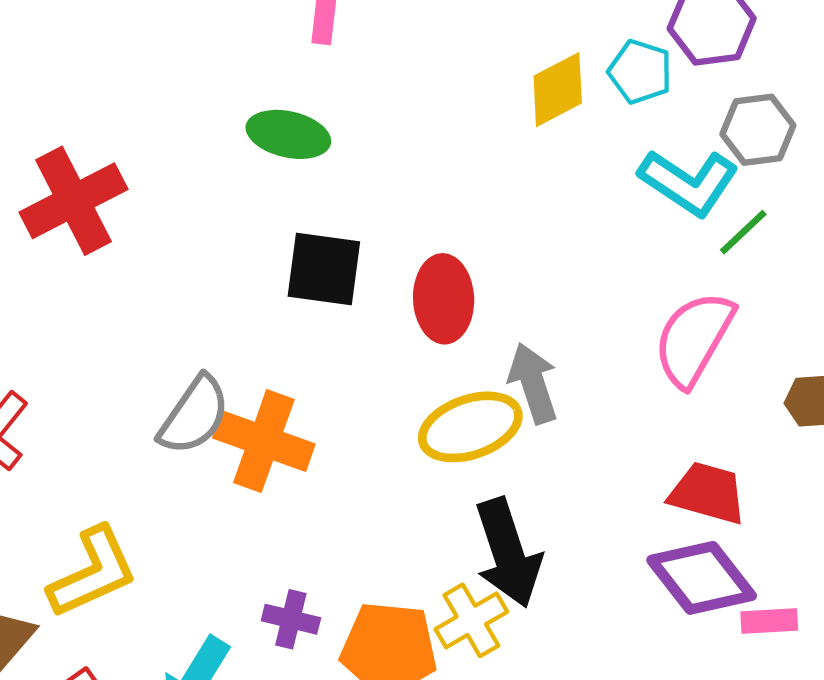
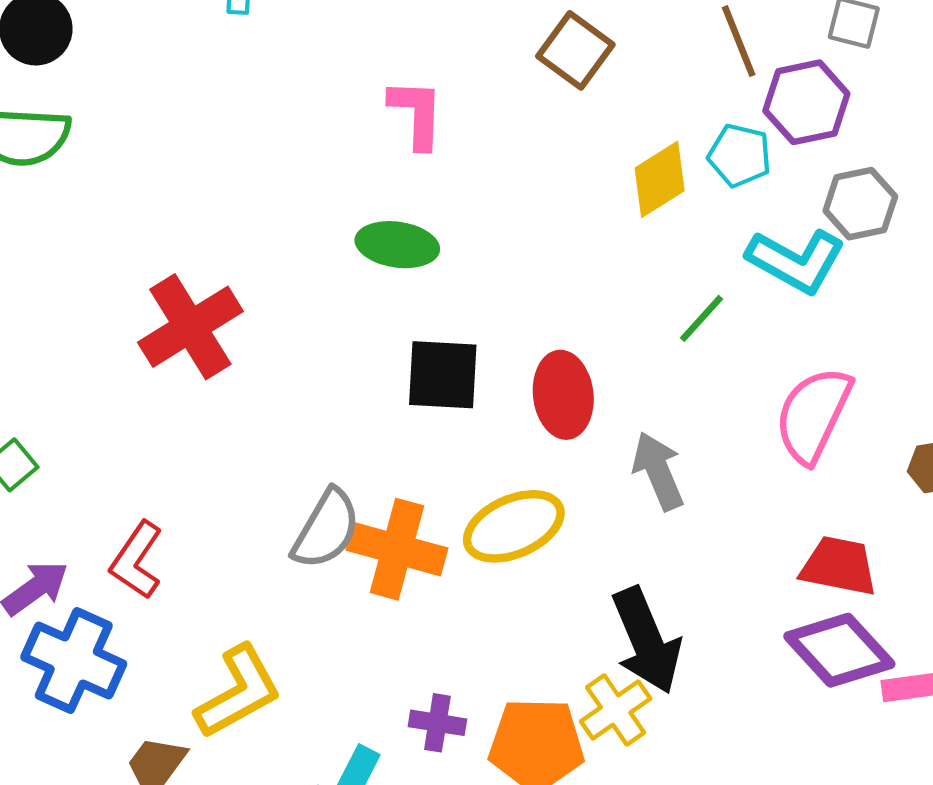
green line: (743, 232) -> (701, 318), moved
yellow ellipse: (470, 427) -> (514, 526), moved

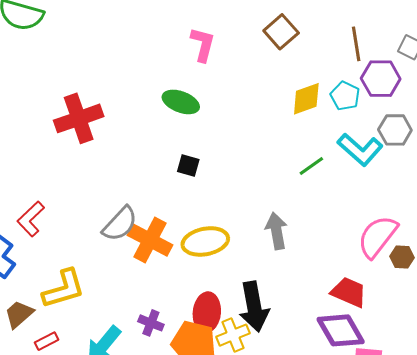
black square: (443, 375) -> (188, 166), size x0.6
red ellipse: (563, 395) -> (207, 312), moved
pink semicircle: (813, 415) -> (378, 237), moved

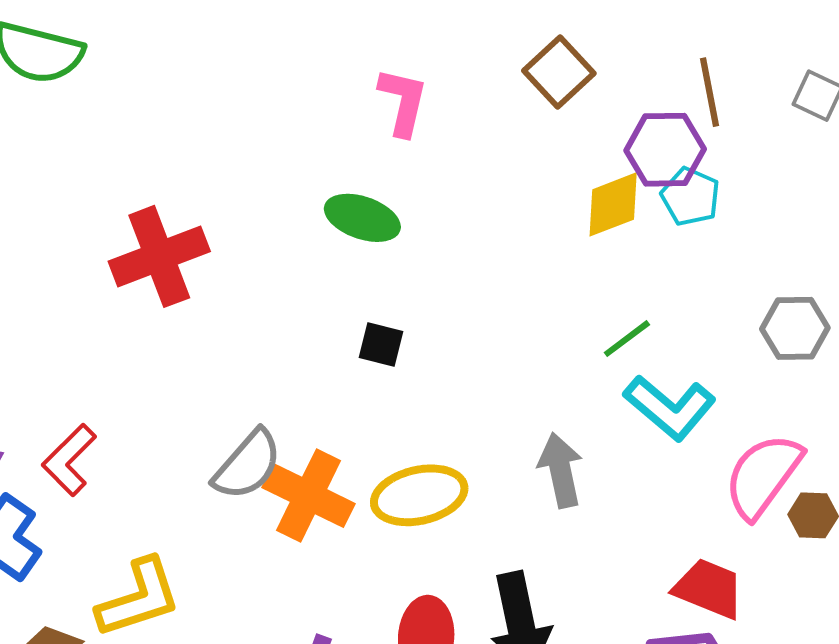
purple hexagon: (381, 79) -> (665, 150), moved
gray hexagon: (395, 130) -> (795, 328), moved
cyan L-shape: (360, 149) -> (670, 408), moved

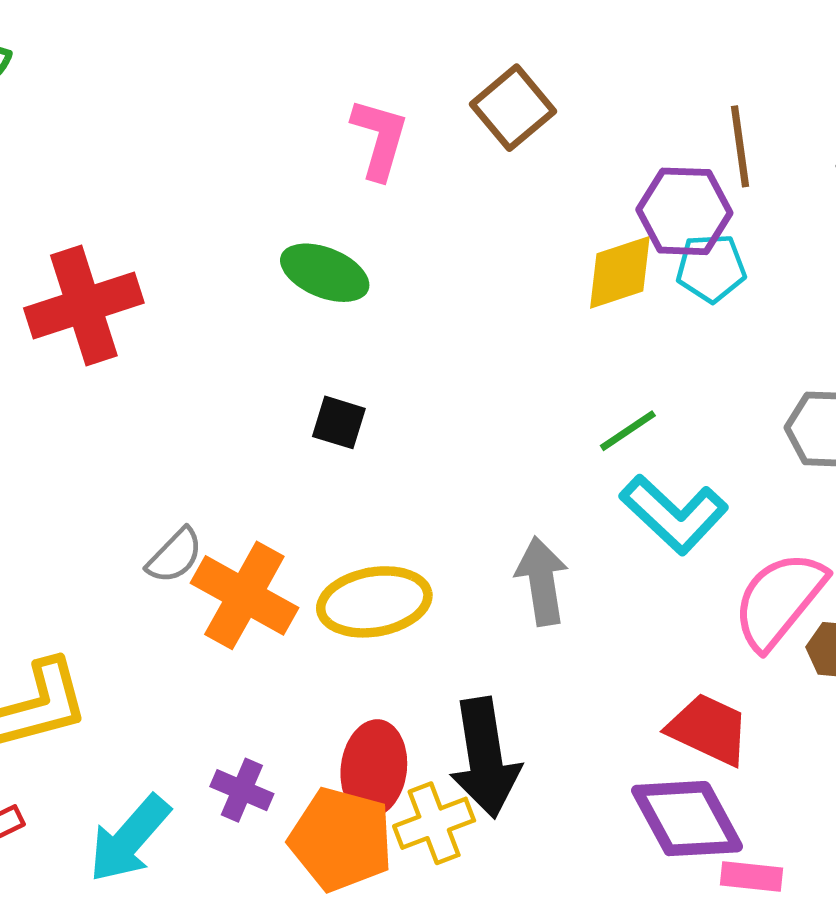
brown square: (559, 72) -> (513, 108), moved
cyan pentagon: (690, 197) -> (711, 268), turned -30
gray semicircle: (248, 465) -> (175, 556), size x0.7

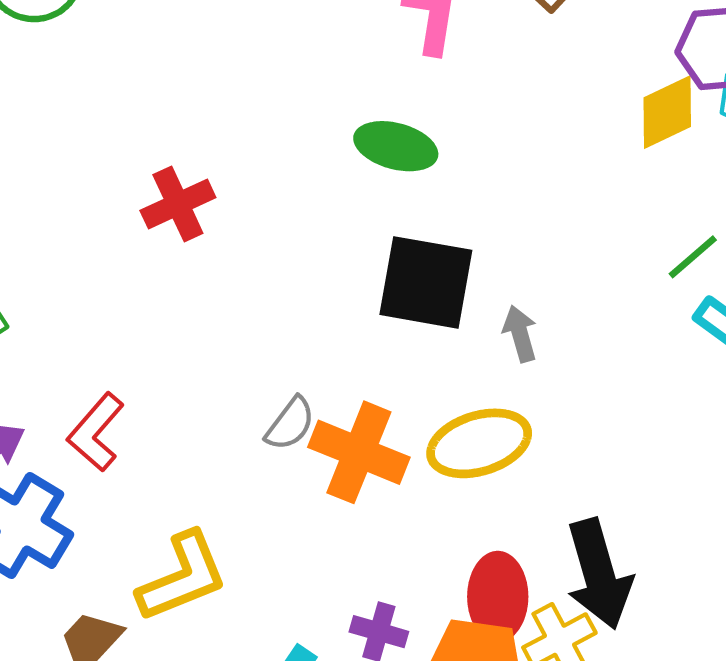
red cross: (84, 306) -> (178, 204), size x0.7
black square: (339, 422) -> (426, 282), size x2.0
gray arrow: (542, 581) -> (520, 334), moved, size x0.7

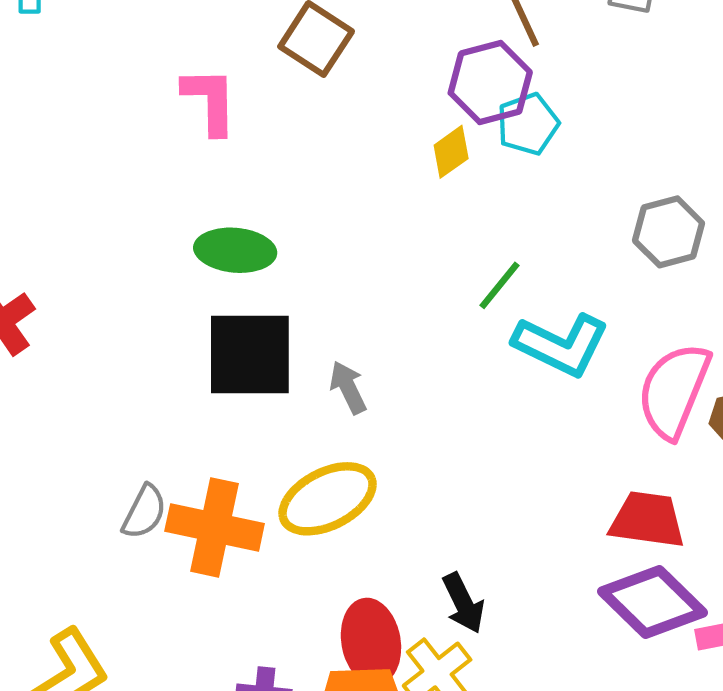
yellow diamond: (667, 112) -> (451, 152), size x0.7
green ellipse: (396, 146) -> (235, 250), moved
black arrow: (599, 574) -> (463, 603), size x0.6

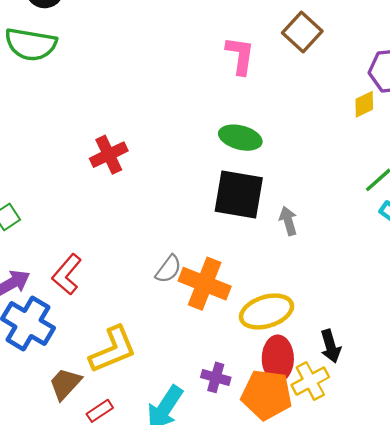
yellow ellipse: (328, 499) -> (267, 311), moved

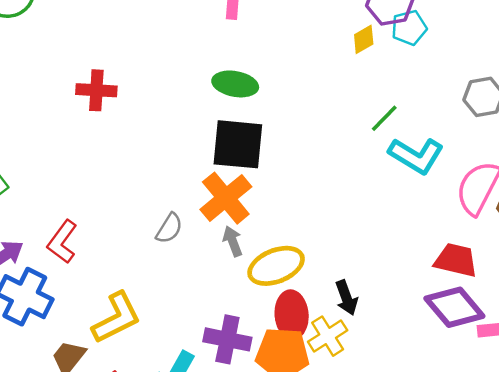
red cross: (109, 155) -> (96, 90), moved, turned 33
gray arrow: (288, 221) -> (233, 241), moved
orange cross: (205, 284) -> (226, 198), moved, turned 33
purple cross: (216, 377) -> (227, 339), size x1.5

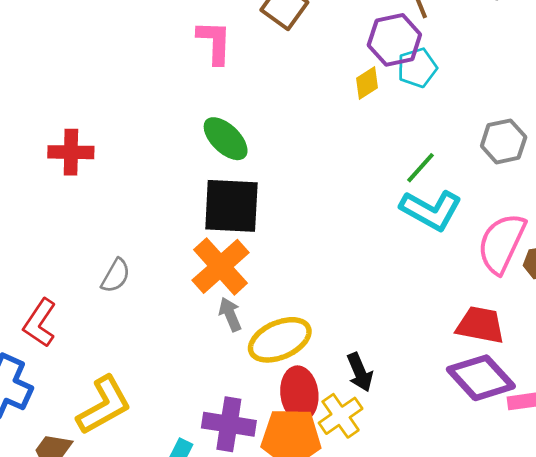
green ellipse: (235, 84) -> (226, 139), turned 36
green line: (384, 118) -> (420, 168), moved
gray semicircle: (169, 228) -> (116, 276), moved

